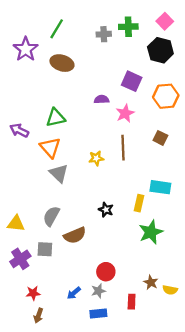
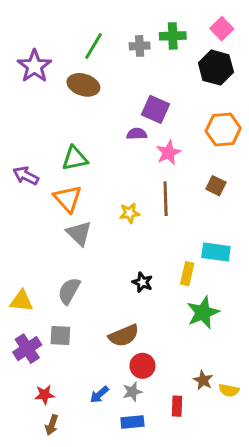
green line: (57, 29) -> (94, 46), moved
purple square: (132, 81) -> (155, 109), moved
brown semicircle: (75, 235) -> (124, 336), moved

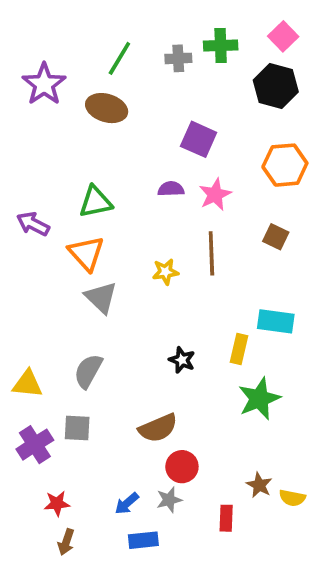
purple semicircle: (137, 134) -> (171, 189), moved
blue rectangle: (132, 422) -> (143, 540), moved

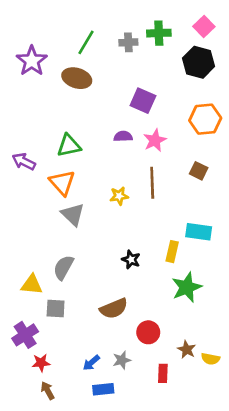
yellow triangle: (27, 384) -> (32, 285), moved
purple cross: (35, 445) -> (25, 335), moved
red circle: (182, 467) -> (148, 332), moved
brown arrow: (66, 542) -> (48, 391), turned 132

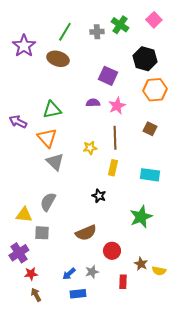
green cross: (159, 33) -> (120, 25), turned 36
black hexagon: (199, 62) -> (145, 59), moved
yellow rectangle: (172, 252) -> (113, 168), moved

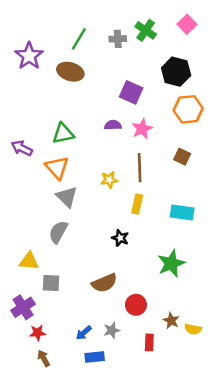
gray semicircle: (48, 202) -> (58, 232), moved

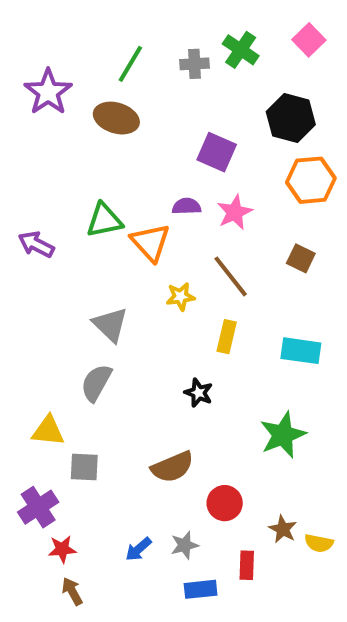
orange triangle: (57, 168) -> (150, 242), moved
brown line: (140, 168) -> (231, 276), turned -36
blue rectangle: (95, 357) -> (201, 589), moved

